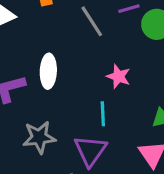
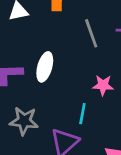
pink star: (118, 77) -> (103, 85), turned -30

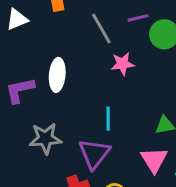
pink star: (103, 85) -> (122, 64), moved

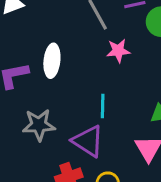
purple triangle: (94, 154) -> (88, 141), turned -36

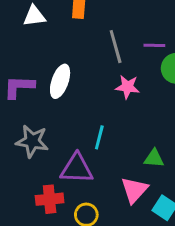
purple triangle: (88, 141) -> (77, 169), turned -44

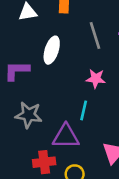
white ellipse: (60, 81) -> (52, 50), moved
pink star: (127, 87) -> (96, 79), moved

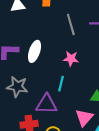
white ellipse: (52, 50) -> (34, 51), moved

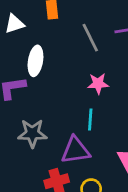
white ellipse: (34, 51) -> (35, 61), moved

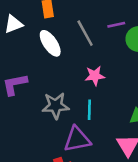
white ellipse: (35, 61) -> (50, 43), moved, turned -40
gray star: (32, 133) -> (56, 106), moved

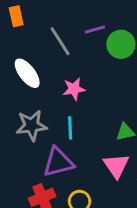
white ellipse: (50, 43) -> (27, 73), moved

